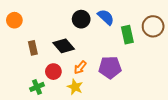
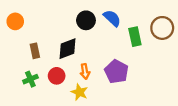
black diamond: (64, 46) -> (67, 49), turned -70
orange arrow: (80, 67) -> (85, 71), turned -48
purple pentagon: (110, 67) -> (116, 71), turned 30
green cross: (37, 87) -> (30, 79), moved

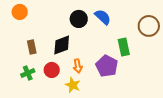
orange circle: (15, 21) -> (20, 12), moved
green rectangle: (135, 37) -> (124, 47), moved

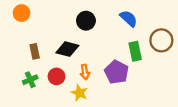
blue semicircle: (103, 17) -> (129, 19), moved
brown circle: (149, 26) -> (161, 40), moved
black diamond: (62, 45) -> (67, 49), turned 35

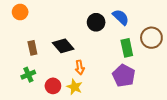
black circle: (86, 21) -> (96, 22), moved
black diamond: (67, 49) -> (63, 46), turned 35
purple pentagon: (117, 72) -> (124, 76), moved
red circle: (56, 76) -> (53, 86), moved

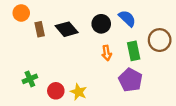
black diamond: (63, 46) -> (67, 29), moved
brown rectangle: (32, 48) -> (40, 29), moved
orange arrow: (80, 67) -> (107, 53), moved

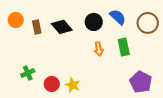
orange circle: (21, 13) -> (16, 20), moved
brown circle: (160, 40) -> (148, 23), moved
purple pentagon: (130, 80) -> (141, 82), moved

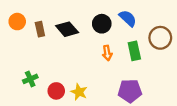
brown circle: (148, 23) -> (160, 38), moved
purple pentagon: (141, 82) -> (130, 91), moved, turned -30

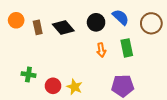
brown circle: (160, 38) -> (151, 23), moved
green cross: (30, 79) -> (28, 75), turned 32

